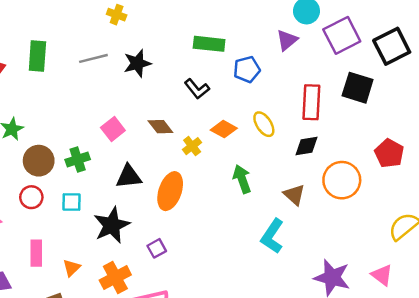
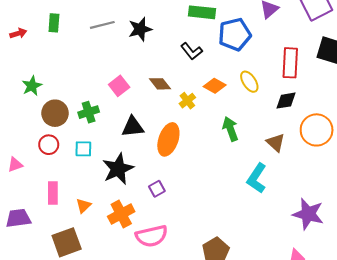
green rectangle: (37, 56) -> (54, 23), size x0.7
blue pentagon: (247, 69) -> (235, 34), size x1.4

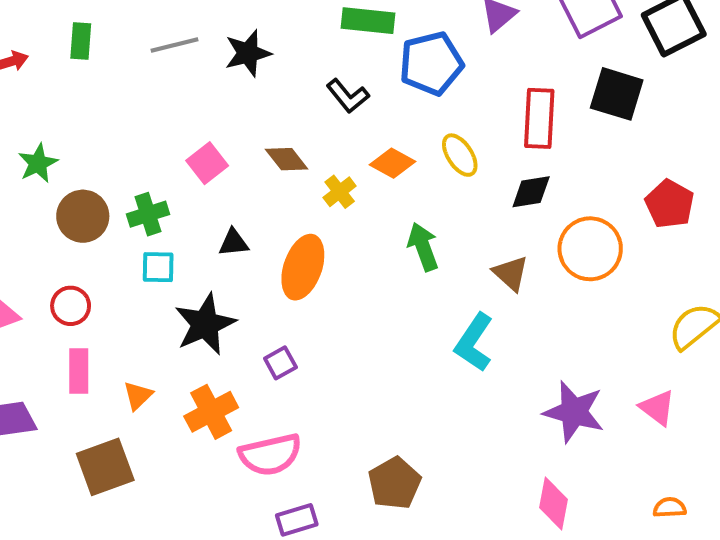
black triangle: (133, 127) -> (234, 243), size x0.7
red circle: (49, 145) -> (71, 306), moved
cyan square: (83, 149) -> (158, 267), moved

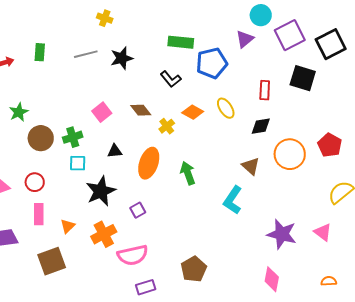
red rectangle: (539, 118) -> (265, 90), size x0.7
red pentagon: (670, 204) -> (330, 145), moved
green arrow: (423, 247) -> (188, 173), moved

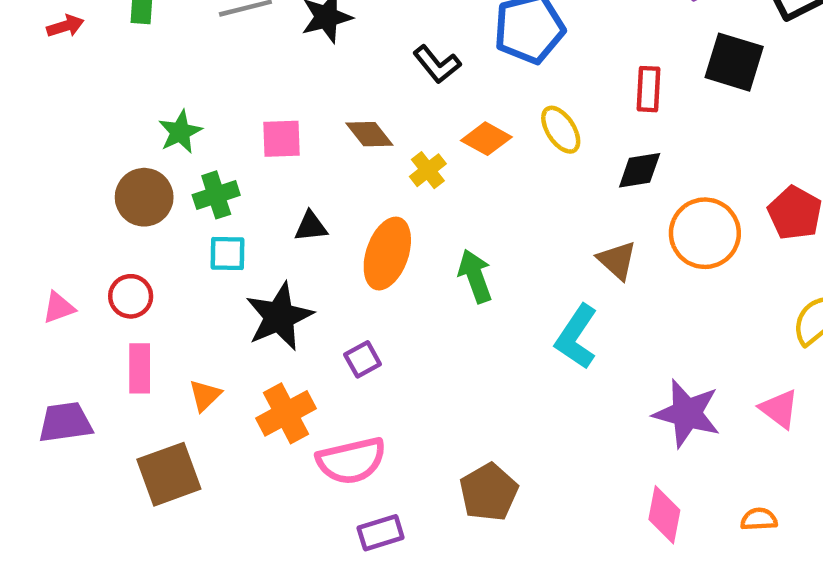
green star: (19, 112) -> (180, 132), moved
pink square: (102, 112) -> (281, 139), turned 36
orange semicircle: (329, 281) -> (759, 519), moved

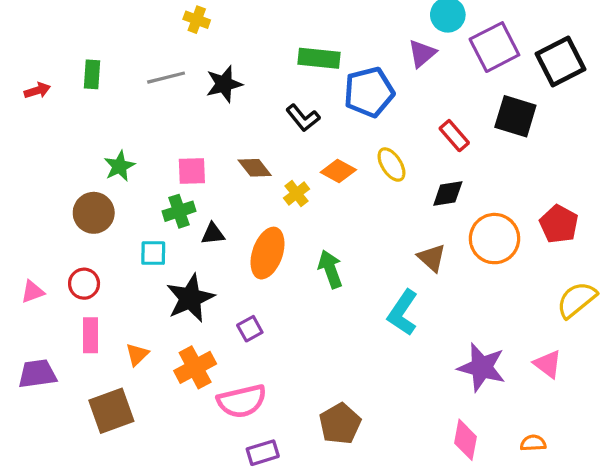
red rectangle: (649, 89) -> (454, 136), turned -44
green cross: (216, 195) -> (179, 211), moved

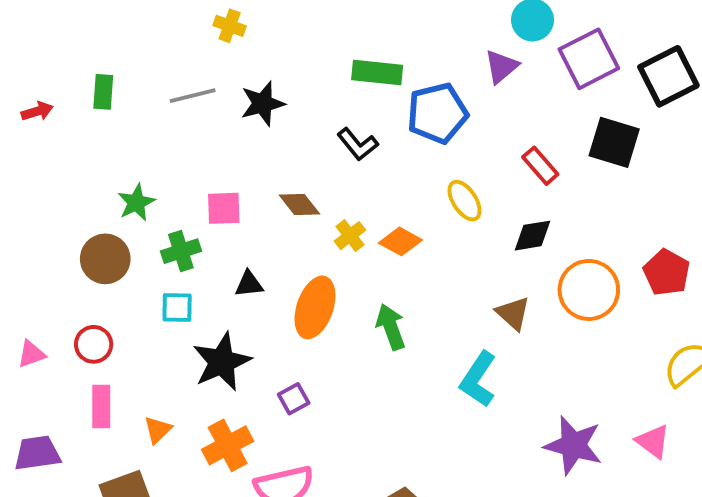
orange diamond: (338, 171) -> (400, 241), moved
green cross: (179, 211) -> (181, 251), moved

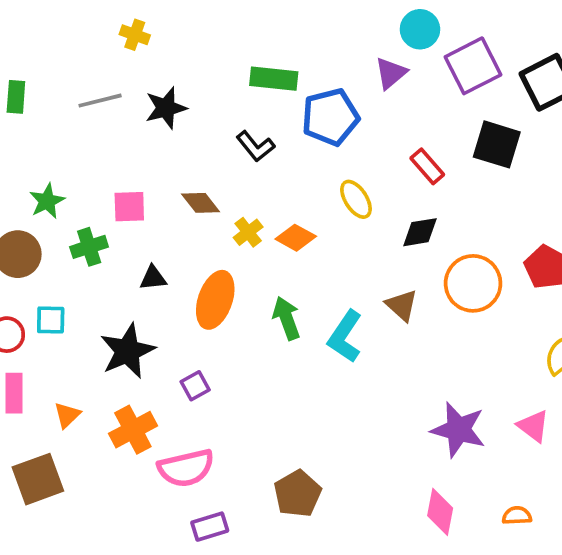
cyan square: (177, 307) -> (51, 320), moved
cyan L-shape: (478, 379) -> (345, 336), moved

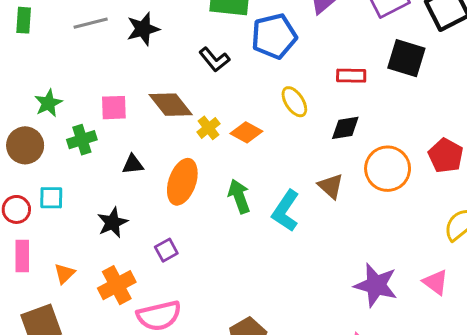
red rectangle: (427, 166) -> (351, 76), turned -48
brown diamond: (201, 203) -> (171, 105), size x1.4
black star: (127, 351) -> (112, 223), size x0.7

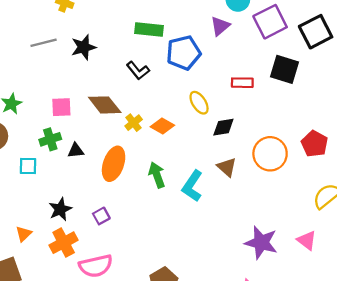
black diamond: (345, 128) -> (223, 127), moved
green cross: (82, 140) -> (50, 139), moved
cyan square: (51, 198) -> (28, 166), moved
black star: (112, 223) -> (60, 209), moved

